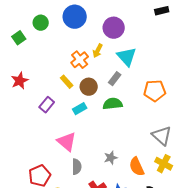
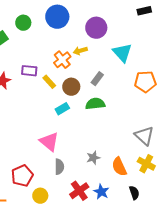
yellow arrow: (98, 51) -> (80, 51), turned 48
cyan triangle: (127, 57) -> (122, 53), moved
orange pentagon: (155, 91) -> (145, 82), moved
purple rectangle: (47, 105) -> (29, 71), moved, turned 56

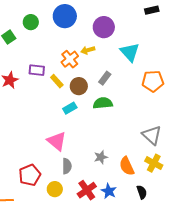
yellow circle: (40, 196) -> (55, 189), moved

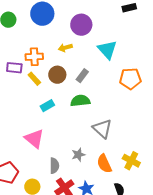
orange cross: (70, 59) -> (34, 57), moved, turned 36
brown circle: (79, 86) -> (57, 75), moved
gray triangle: (152, 135) -> (102, 129), moved
gray semicircle: (67, 166) -> (54, 166), moved

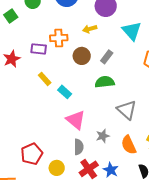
yellow rectangle: (34, 79) -> (45, 79), moved
cyan rectangle: (47, 106) -> (65, 92), moved, turned 72
pink triangle: (34, 139) -> (76, 120), moved

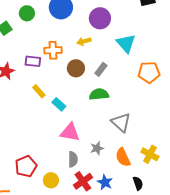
pink triangle: (76, 120) -> (70, 132), turned -30

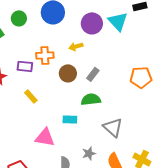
cyan triangle: (126, 43) -> (118, 21), moved
cyan rectangle: (59, 104) -> (70, 119), moved, turned -40
pink triangle: (70, 132) -> (45, 137), moved

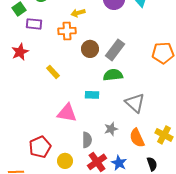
yellow arrow: (76, 46) -> (78, 13), moved
purple rectangle: (25, 66) -> (34, 24), moved
gray rectangle: (93, 74) -> (115, 50), size x1.5

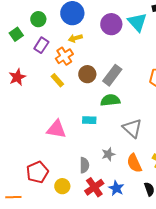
purple rectangle: (34, 24) -> (41, 45), moved, turned -63
orange cross: (67, 31) -> (64, 56), turned -30
yellow rectangle: (53, 72) -> (57, 80), moved
pink triangle: (67, 113) -> (56, 129), moved

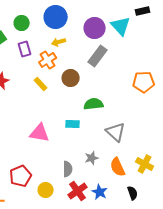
purple rectangle: (41, 45) -> (25, 49), turned -49
gray rectangle: (112, 75) -> (98, 56), moved

